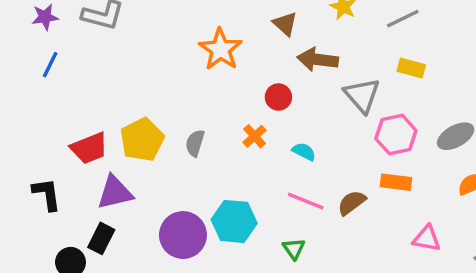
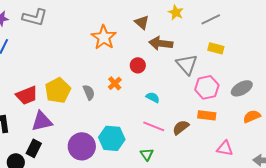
orange cross: (255, 136) -> (115, 83), moved
gray semicircle: (195, 143) -> (89, 92), turned 140

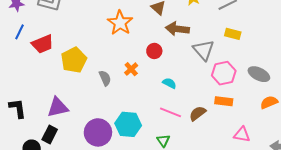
gray ellipse: (242, 88) -> (259, 74), turned 55
yellow pentagon: (58, 90) -> (74, 60), moved
red trapezoid: (27, 95) -> (43, 44), moved

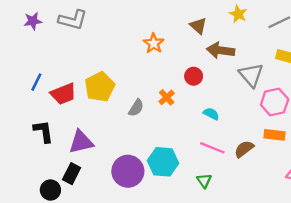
orange star: (120, 23) -> (154, 43), size x0.7
blue line: (19, 32) -> (36, 82), moved
red trapezoid: (43, 44) -> (63, 94), moved
gray semicircle: (105, 78) -> (136, 108), turned 56
black L-shape: (17, 108) -> (43, 131), moved

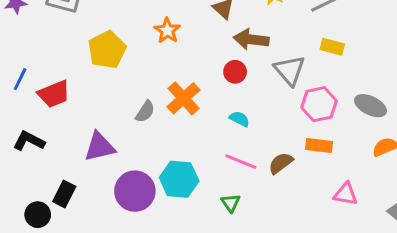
red circle: (194, 76) -> (235, 72), moved
yellow pentagon: (100, 87) -> (107, 50), moved
orange cross: (167, 97) -> (183, 98), size x1.6
black L-shape: (43, 131) -> (29, 141), turned -55
purple triangle: (81, 142) -> (100, 147), moved

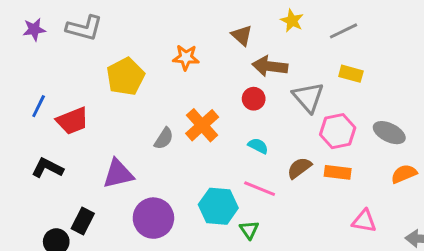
orange star: (167, 31) -> (186, 57), turned -30
brown semicircle: (281, 163) -> (299, 168), moved
cyan hexagon: (179, 179) -> (218, 206), moved

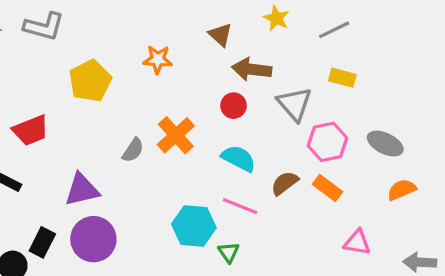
cyan semicircle: (258, 146) -> (238, 158), size x1.5
orange rectangle: (338, 172) -> (328, 188), turned 30
purple circle: (153, 218) -> (93, 239), moved

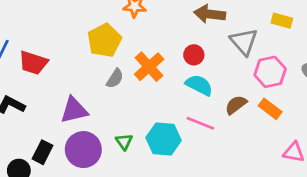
yellow pentagon: (90, 81) -> (104, 40), moved
red circle: (234, 106) -> (194, 55), moved
red trapezoid: (31, 130) -> (33, 63), turned 40
green triangle: (229, 252) -> (124, 142), moved

